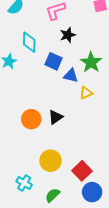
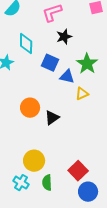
orange circle: (31, 119) -> (30, 108), moved
yellow circle: (50, 161) -> (34, 161), moved
green semicircle: (53, 195) -> (47, 183), moved, turned -49

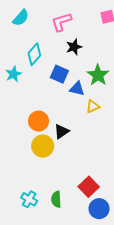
cyan diamond: (26, 44) -> (34, 54), turned 40
yellow circle: (34, 161) -> (43, 146), moved

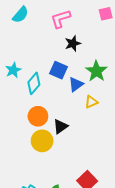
cyan diamond: (34, 54) -> (34, 83), moved
blue triangle: (77, 89) -> (76, 84), turned -49

